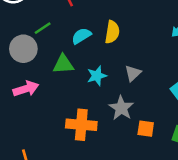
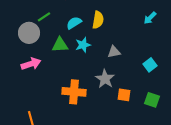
gray triangle: (133, 73) -> (114, 52), turned 32
cyan star: (97, 76) -> (83, 45), moved

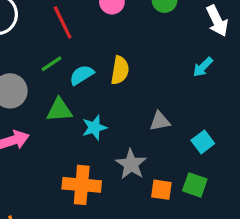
green line: (44, 17) -> (51, 64), moved
cyan star: (83, 45) -> (94, 128), moved
gray triangle: (114, 52) -> (160, 121), moved
green square: (152, 100) -> (195, 185), moved

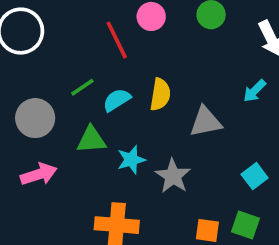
red line: (63, 22) -> (117, 40), moved
gray triangle: (160, 121) -> (206, 122), moved, size x1.4
gray star: (131, 164) -> (173, 176), moved

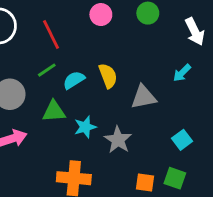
red line: (117, 40) -> (51, 34), moved
yellow semicircle: (160, 94) -> (108, 76), turned -30

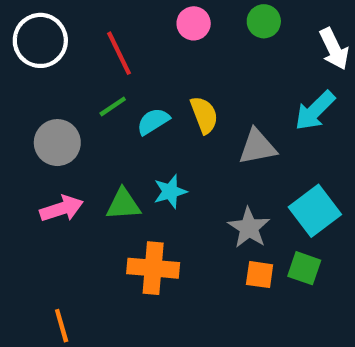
cyan arrow: (182, 73) -> (315, 111), size x1.5
green triangle: (54, 111) -> (123, 204), moved
gray star: (118, 140) -> (249, 228), moved
cyan square: (182, 140) -> (315, 211), size x1.6

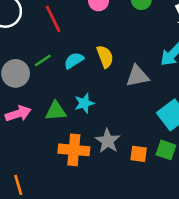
green line: (113, 106) -> (43, 60), moved
gray star: (249, 228) -> (108, 141), moved

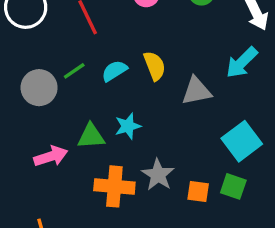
pink arrow: (18, 114) -> (51, 156), moved

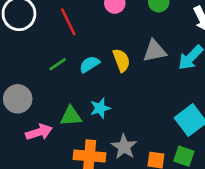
gray circle: (39, 88) -> (18, 99), moved
gray triangle: (197, 91) -> (155, 51), moved

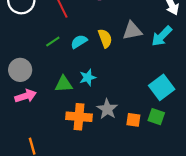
pink arrow: (39, 132) -> (26, 96), moved

